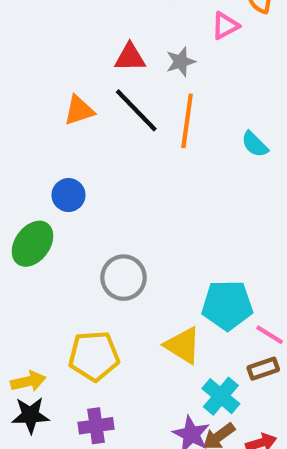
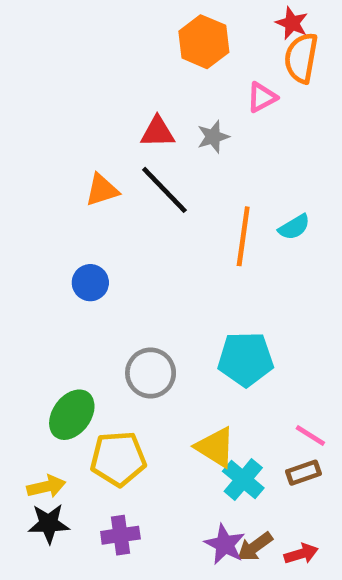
orange line: (187, 121) -> (243, 236), moved
cyan semicircle: (255, 144) -> (294, 227), turned -76
green ellipse: (32, 244) -> (72, 415), moved
cyan pentagon: (227, 305) -> (246, 359), moved
cyan cross: (221, 396) -> (243, 480), moved

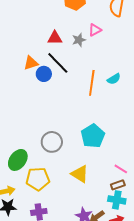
pink triangle: (262, 97) -> (95, 30), moved
blue circle: (90, 283) -> (44, 74), moved
cyan pentagon: (246, 359) -> (93, 136), turned -30
cyan cross: (243, 480) -> (117, 200), moved, turned -30

